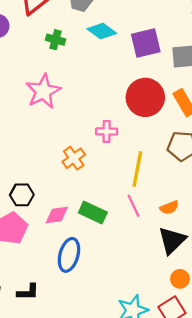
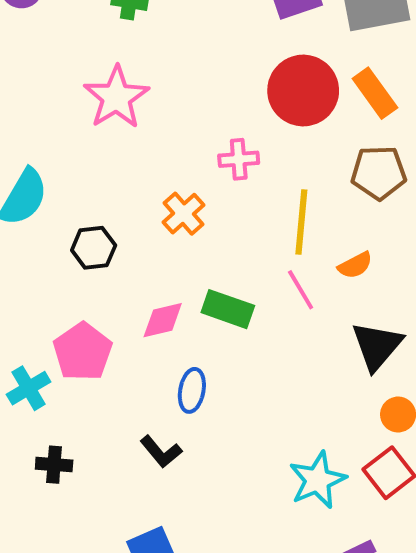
black hexagon: (22, 195) -> (94, 248), moved
orange semicircle: (169, 208) -> (355, 265), moved
blue ellipse: (69, 255) -> (192, 390), size x0.7
black L-shape: (28, 292) -> (161, 452), moved, turned 55

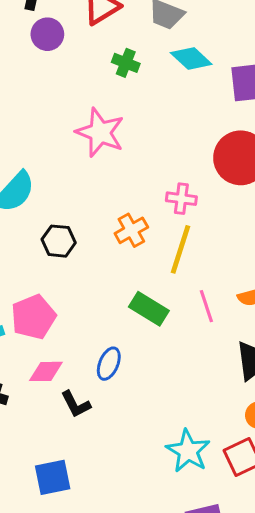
pink star: (116, 97) -> (100, 133), turned -30
yellow line: (301, 222) -> (180, 249), moved
pink diamond: (163, 320) -> (46, 371), moved
cyan star: (318, 480) -> (188, 451), turned -30

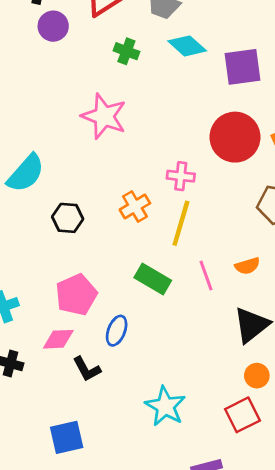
pink pentagon: (33, 317) -> (76, 295), moved
cyan star: (188, 451) -> (165, 406), moved

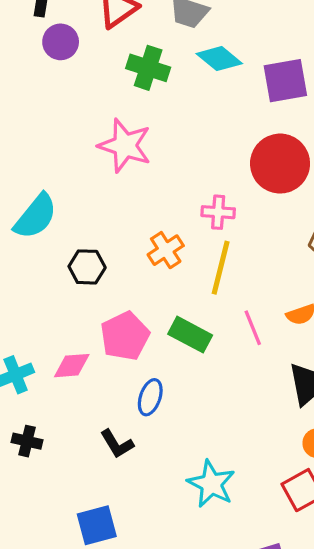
green cross: (126, 51) -> (148, 68), size x1.4
pink pentagon: (76, 295) -> (125, 336), moved
pink diamond: (58, 339) -> (72, 366), moved

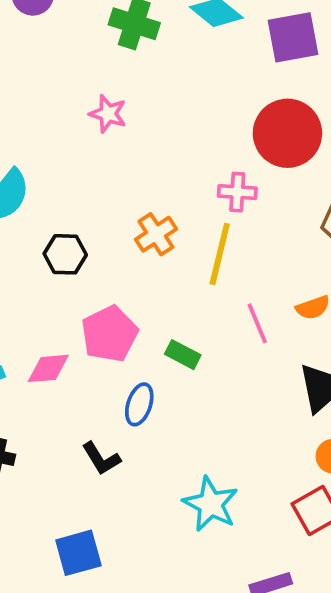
pink star: (125, 146) -> (108, 114), size x0.6
pink cross: (218, 212) -> (237, 192), moved
green rectangle: (190, 335) -> (183, 355), moved, size x0.7

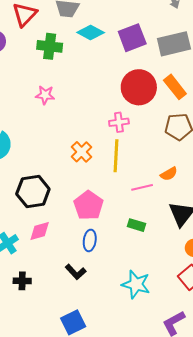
black hexagon: (65, 254) -> (33, 191), moved, size x1.5
pink line: (257, 323) -> (142, 187), turned -70
pink pentagon: (110, 334) -> (88, 205), moved
green rectangle: (183, 355) -> (136, 225), moved

